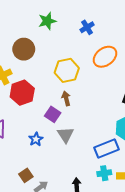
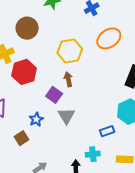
blue rectangle: (106, 149) -> (107, 131), size x0.6
cyan cross: (104, 173) -> (93, 154), moved
brown square: (26, 175) -> (22, 138), moved

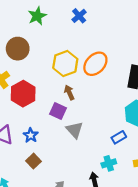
orange ellipse: (109, 38) -> (95, 64), moved
blue star: (36, 119) -> (31, 135), moved

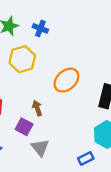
blue cross: (79, 16) -> (40, 28), moved, turned -32
yellow hexagon: (65, 63) -> (22, 59), moved

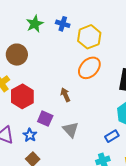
yellow hexagon: (22, 59) -> (89, 37), moved
purple square: (24, 127) -> (45, 119), moved

